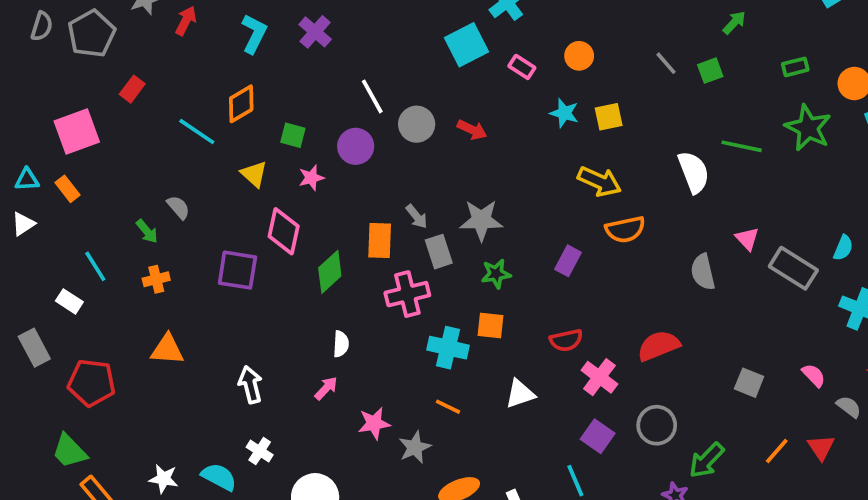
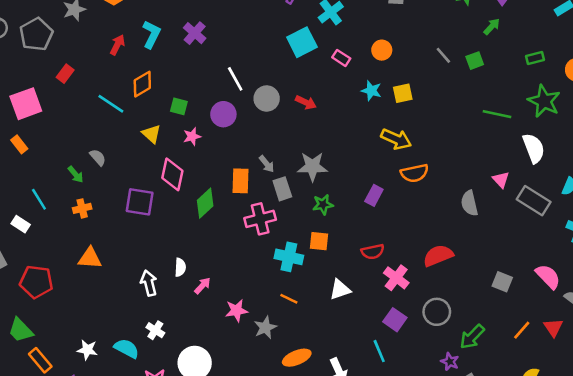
red arrow: (186, 21) -> (117, 45), moved
white semicircle: (694, 172) -> (534, 148), moved
white semicircle: (341, 344) -> (180, 267), moved
pink semicircle: (814, 375) -> (548, 276), size x1.5

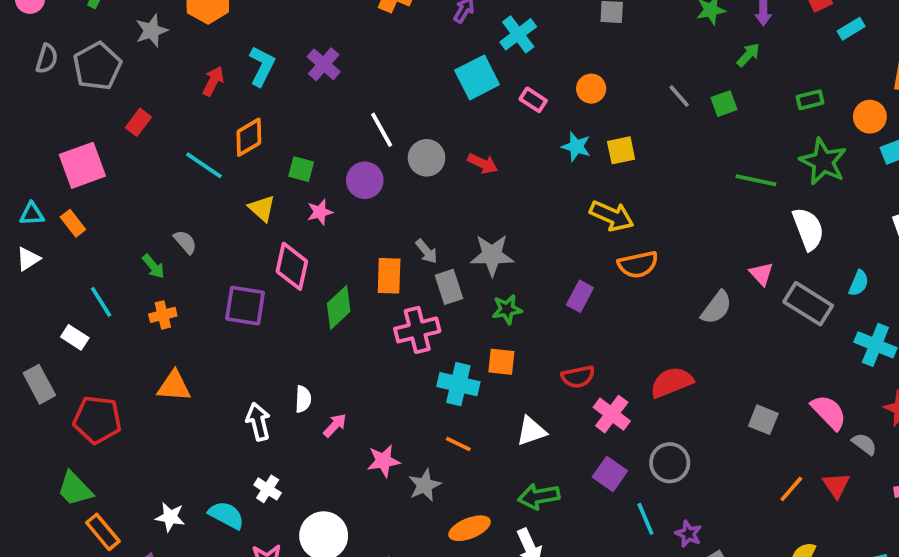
gray semicircle: (469, 203) -> (716, 307), turned -130
green arrow: (472, 337) -> (539, 496), moved, turned 36
cyan line: (379, 351) -> (645, 519), moved

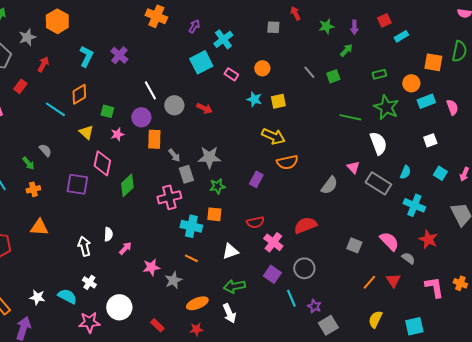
red arrow: (213, 81) -> (43, 64), moved
orange rectangle: (389, 276) -> (154, 139), moved

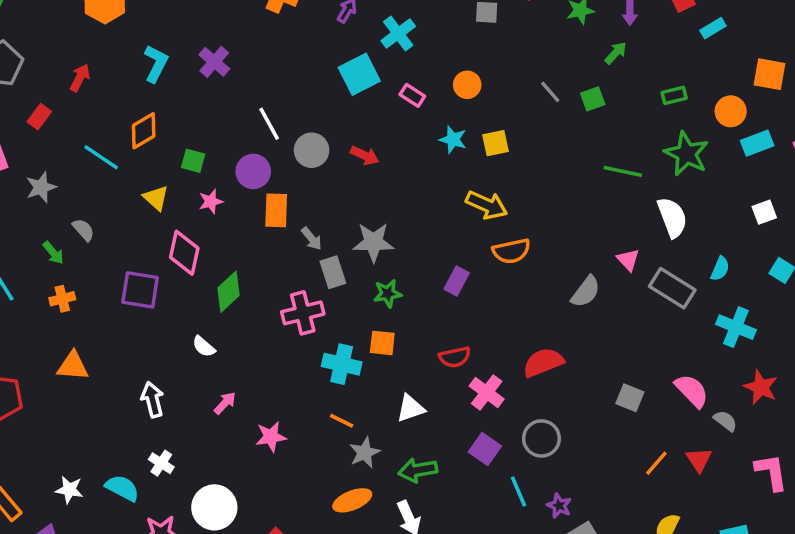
gray star: (27, 37) -> (41, 187), moved
white semicircle: (108, 234) -> (204, 346), moved, turned 128
gray star: (173, 280) -> (365, 453), moved

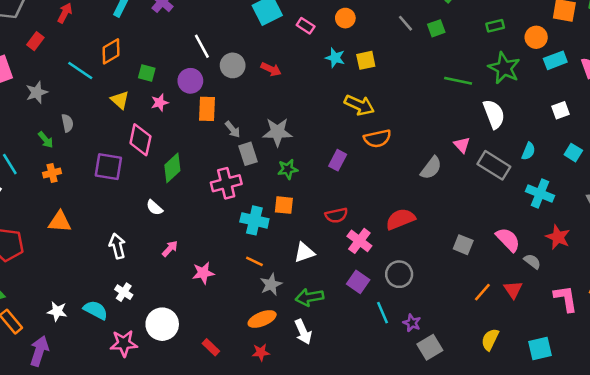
gray semicircle: (83, 230) -> (67, 123), turned 30

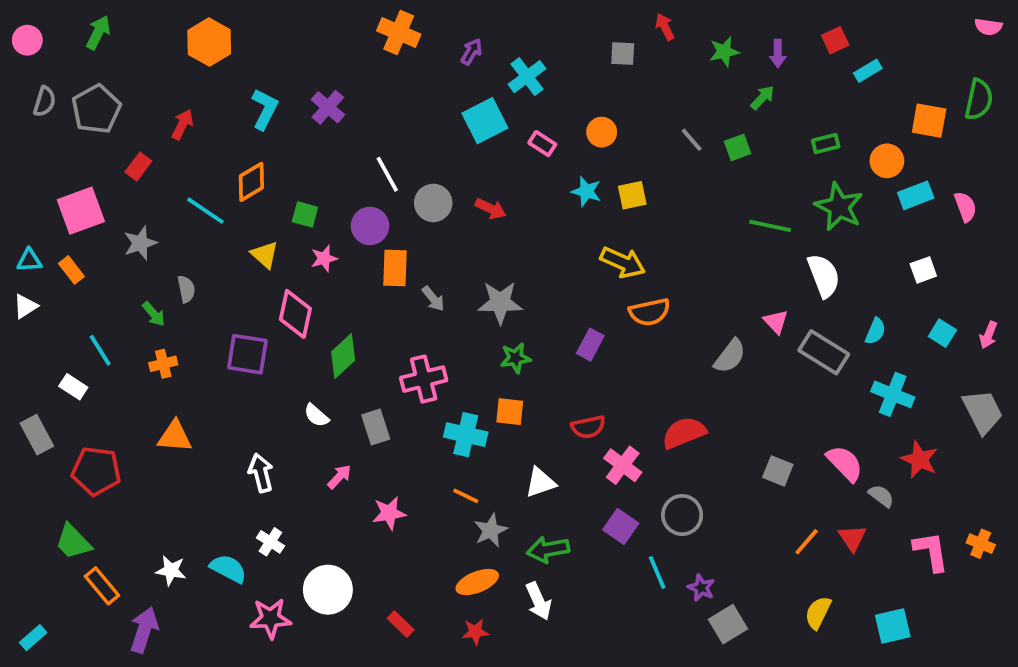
gray rectangle: (248, 154) -> (376, 427), moved

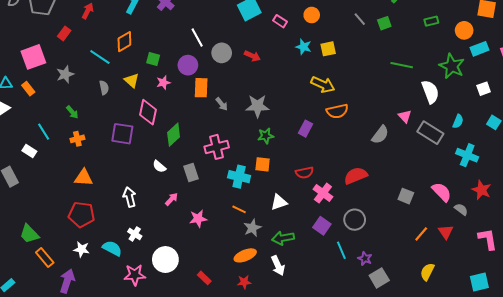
green star: (839, 207) -> (452, 66), moved
gray semicircle: (186, 289) -> (104, 88), moved
red pentagon: (96, 471) -> (82, 215), moved
cyan square: (893, 626) -> (479, 282), moved

